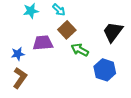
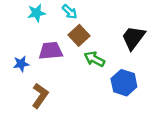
brown L-shape: (20, 78) -> (40, 96), moved

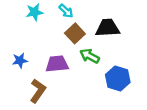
black trapezoid: (133, 38) -> (108, 28), moved, turned 50
purple trapezoid: (51, 51) -> (57, 64), moved

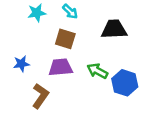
brown square: (75, 33) -> (65, 39), moved, turned -30
green arrow: (90, 56) -> (97, 71), moved

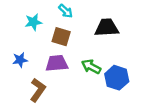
cyan star: (37, 13) -> (33, 22), moved

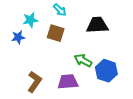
blue star: (20, 60) -> (18, 37), moved
purple trapezoid: (57, 63) -> (68, 82), moved

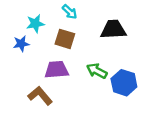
brown L-shape: (34, 82) -> (40, 96), turned -75
purple trapezoid: (68, 82) -> (57, 70), moved

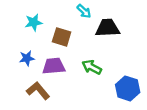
cyan arrow: (70, 12) -> (84, 11), moved
blue star: (21, 44) -> (27, 58), moved
blue hexagon: (124, 83) -> (128, 88), moved

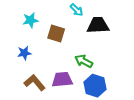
purple trapezoid: (54, 66) -> (62, 80), moved
blue hexagon: (128, 88) -> (95, 86), moved

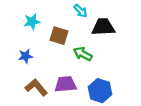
green arrow: (84, 61) -> (83, 54), moved

